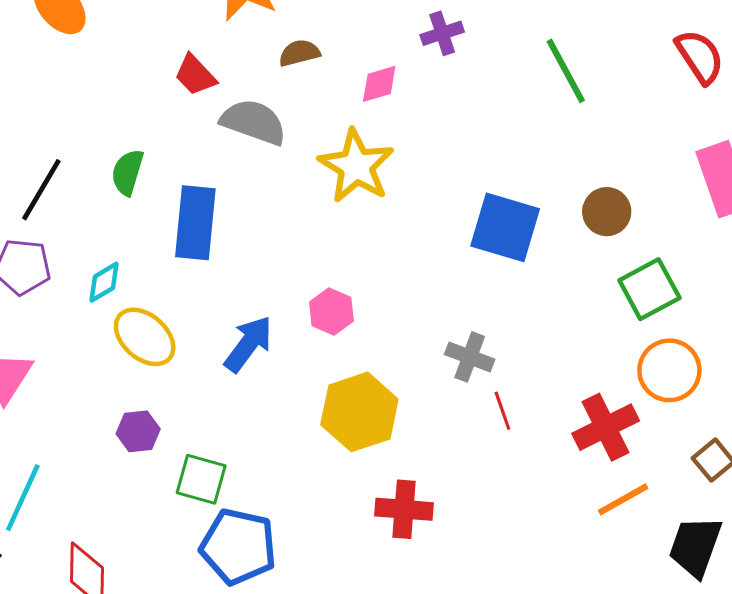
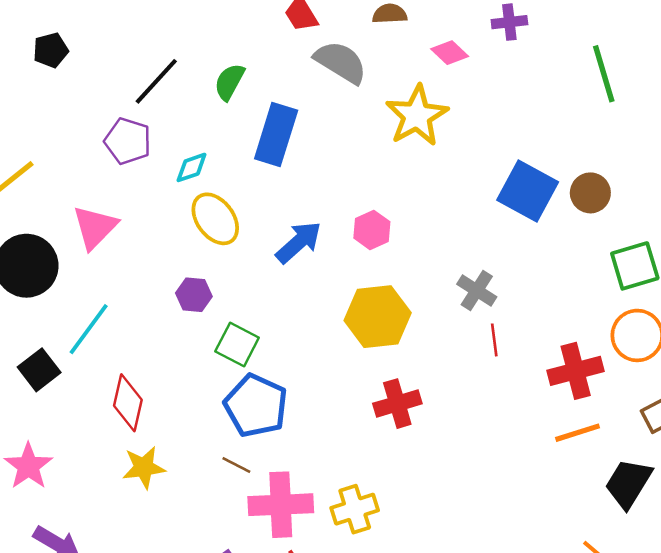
pink diamond: (379, 84) -> (450, 53), turned 48
brown circle: (607, 212) -> (590, 193), moved
red cross: (404, 509) -> (397, 404), turned -33

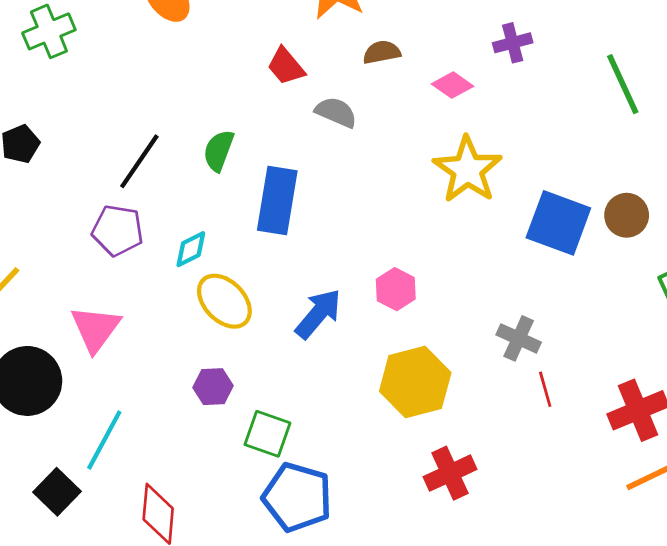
gray semicircle: (341, 62) -> (336, 112), size x0.7
yellow star: (417, 116) -> (468, 170), moved

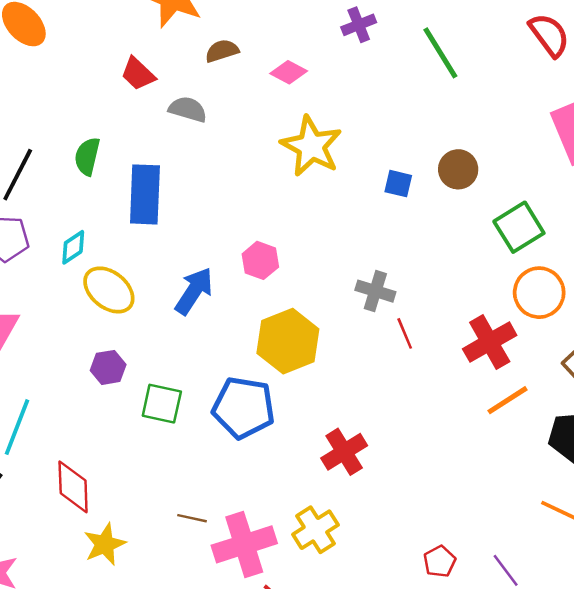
purple cross: (513, 43) -> (359, 25), moved
blue square: (558, 223) -> (398, 184), size x0.5
red cross: (450, 473) -> (344, 452), moved
blue pentagon: (297, 497) -> (244, 408), moved

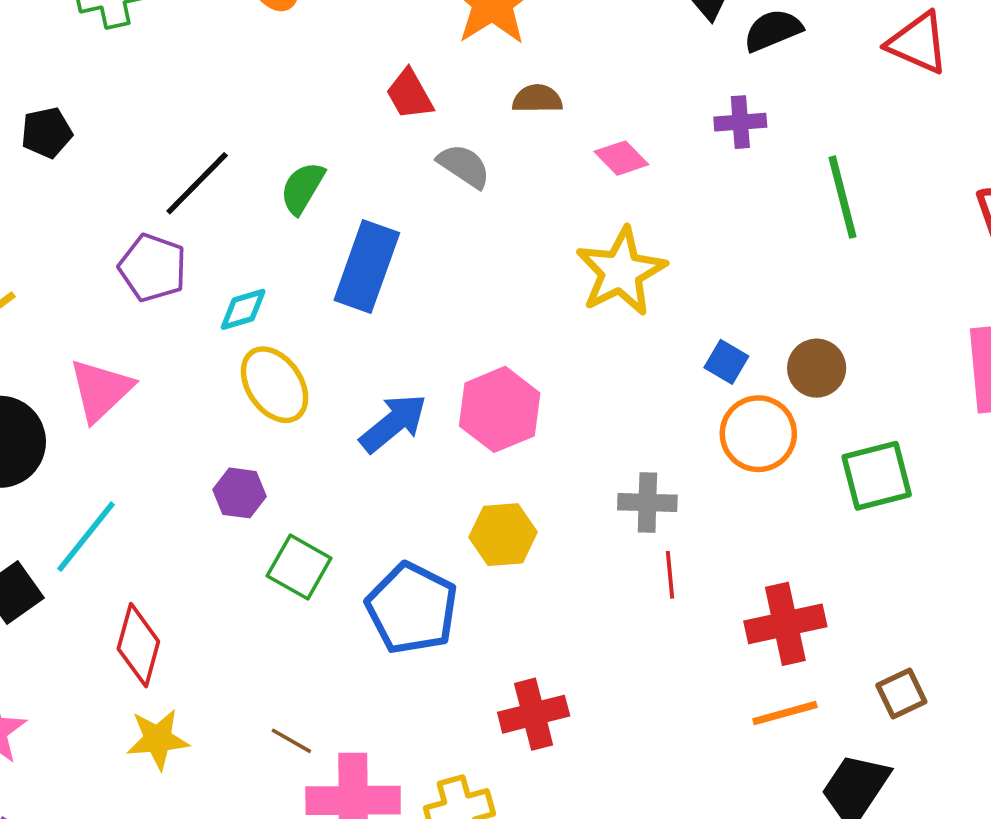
pink hexagon: (260, 260) -> (500, 409), size x1.5
gray cross: (375, 291) -> (647, 503), turned -33
orange circle: (539, 293) -> (758, 434), moved
yellow hexagon: (288, 341) -> (503, 535), size x0.7

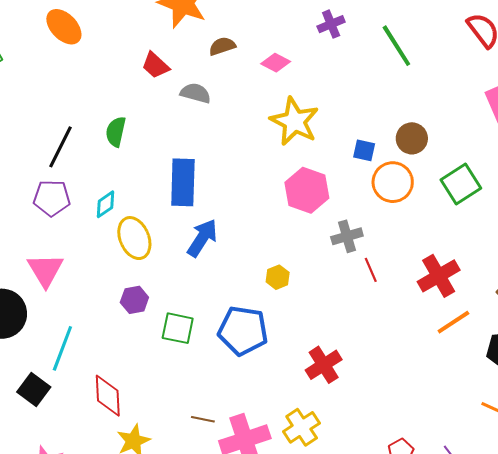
blue rectangle: (367, 267) -> (183, 182), moved
yellow ellipse: (275, 385) -> (134, 238), turned 30
pink hexagon: (500, 409) -> (307, 190), moved
yellow hexagon: (503, 535) -> (278, 277), size x0.7

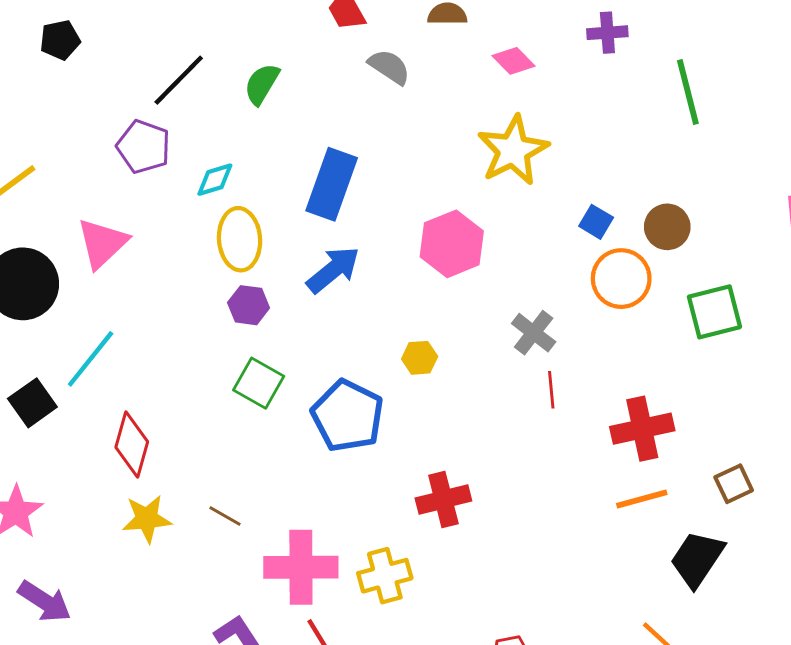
pink hexagon: (307, 190) -> (452, 244), moved
gray cross: (347, 236) -> (534, 333), turned 36
purple hexagon: (134, 300) -> (249, 305), moved
brown line: (203, 419) -> (225, 516), moved

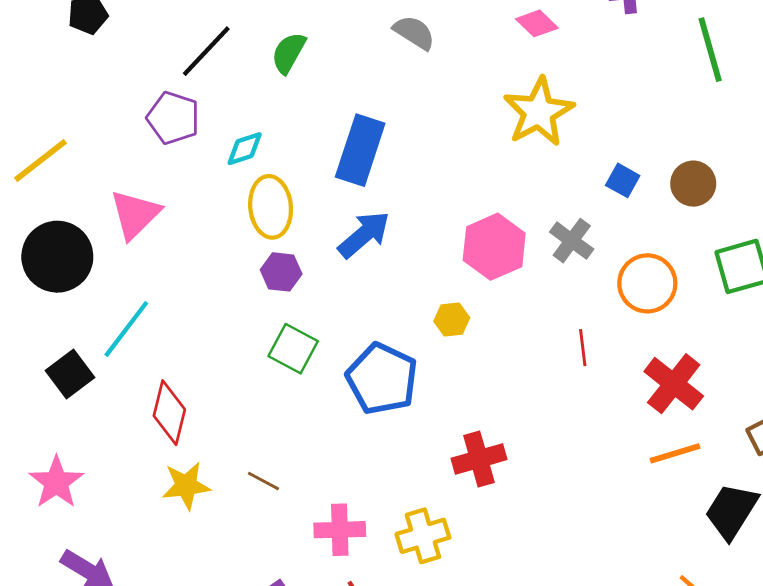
pink hexagon: (452, 244) -> (494, 247), moved
orange circle: (621, 279) -> (647, 283), moved
gray cross: (534, 333) -> (572, 241), moved
red cross: (642, 429) -> (674, 384), turned -38
pink cross: (301, 567) -> (340, 530), size x0.7

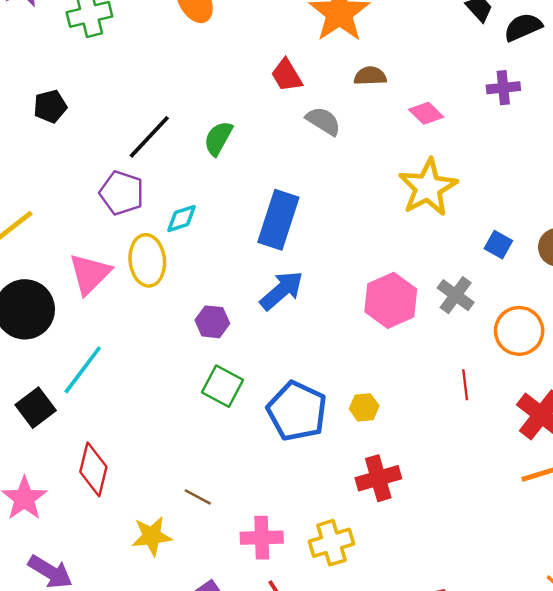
yellow ellipse: (271, 207) -> (147, 260), moved
yellow hexagon: (452, 319) -> (364, 407), moved
red diamond: (169, 413) -> (93, 469), moved
yellow star: (186, 486) -> (152, 536), moved

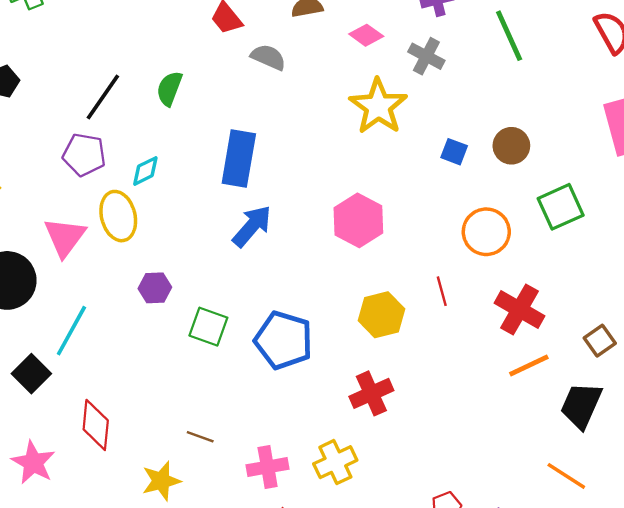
gray cross: (456, 295) -> (426, 56), moved
purple hexagon: (212, 322) -> (155, 288), moved
yellow hexagon: (364, 407) -> (381, 315), moved, size x1.6

